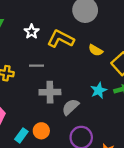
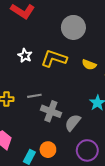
gray line: (36, 66) -> (34, 96), moved
gray cross: (50, 92) -> (51, 111), turned 30

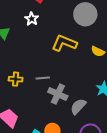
white star: (25, 56) -> (32, 19), moved

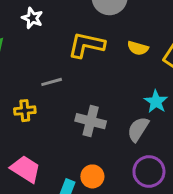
gray line: (43, 78) -> (52, 82), moved
gray semicircle: (78, 106) -> (138, 129), moved

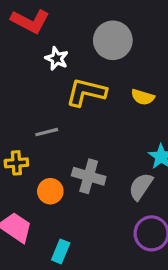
white star: (32, 18) -> (57, 59), moved
orange circle: (92, 176) -> (50, 191), moved

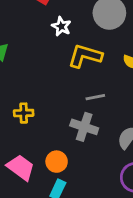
gray line: (47, 132) -> (95, 97), moved
orange circle: (50, 191) -> (57, 162), moved

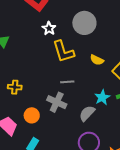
yellow L-shape: (85, 56) -> (63, 52), turned -130
orange circle: (57, 162) -> (32, 115), moved

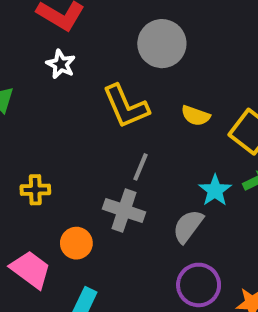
white star: (49, 28) -> (61, 64), moved
gray line: (67, 82) -> (141, 167), turned -56

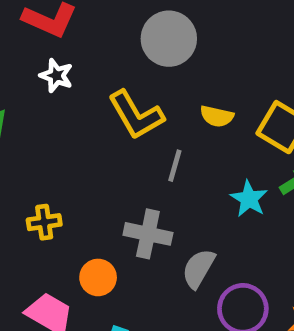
gray line: (141, 167) -> (175, 166), moved
gray semicircle: (188, 226) -> (199, 268), moved

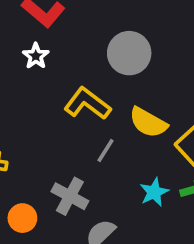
yellow L-shape: (136, 115) -> (87, 104), turned 141
yellow semicircle: (217, 116) -> (148, 123), size x1.5

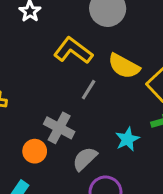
cyan star: (154, 192) -> (127, 139), moved
orange circle: (22, 218) -> (35, 151), moved

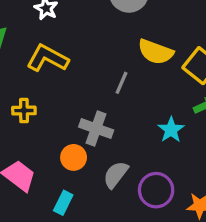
yellow L-shape: (73, 51) -> (47, 58), moved
gray semicircle: (85, 159) -> (116, 175), moved

